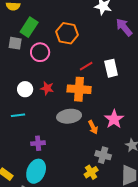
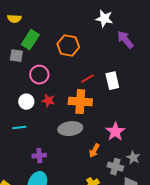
pink circle: (40, 52) -> (39, 75), moved
orange arrow: (93, 127) -> (94, 151), moved, turned 56
gray cross: (103, 155) -> (115, 167), moved

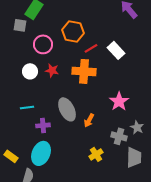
orange hexagon: (68, 46) -> (73, 31), moved
white rectangle: (112, 81) -> (116, 50), turned -30
cyan line: (19, 128) -> (27, 107), moved
gray ellipse: (70, 129) -> (67, 109), moved, turned 70
orange arrow: (94, 151) -> (89, 120), moved

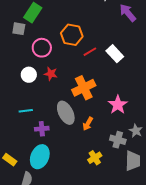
orange cross: (84, 71) -> (84, 88), moved, turned -30

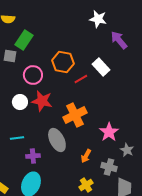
white rectangle: (115, 54) -> (101, 67), moved
red star: (51, 74) -> (42, 101), size x1.5
orange arrow: (88, 124) -> (86, 156), moved
gray star: (136, 131) -> (127, 150), moved

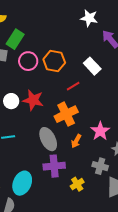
pink circle: (33, 75) -> (28, 61), moved
red line: (81, 79) -> (73, 86), moved
purple cross: (33, 156) -> (54, 166), moved, size x1.5
orange arrow: (86, 156) -> (76, 141), moved

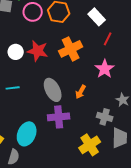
red line: (73, 86) -> (108, 39), moved, turned -32
orange cross: (66, 114) -> (71, 49), moved
pink star: (100, 131) -> (105, 69), moved
yellow cross: (77, 184) -> (90, 145), moved, size x1.5

